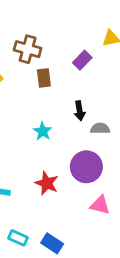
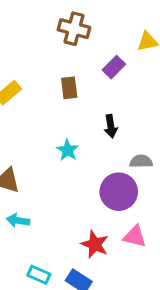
brown cross: (28, 49) -> (74, 29), moved
gray semicircle: (100, 129) -> (141, 161), moved
red star: (47, 183) -> (95, 244), moved

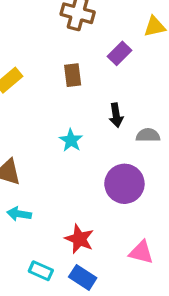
gray semicircle: (141, 161) -> (148, 135), moved
pink triangle: (135, 236) -> (141, 252), moved
red star: (95, 244) -> (79, 239), moved

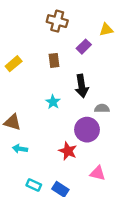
black arrow: (116, 115) -> (82, 86), size x1.5
gray semicircle: (148, 135) -> (102, 108), moved
red star: (79, 239) -> (68, 151), moved

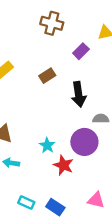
brown rectangle: (54, 60) -> (47, 76), moved, turned 64
cyan star: (53, 102) -> (47, 145), moved
pink triangle: (98, 173) -> (96, 200), moved

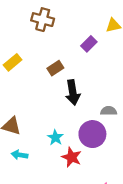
brown cross: (52, 23) -> (43, 20), moved
black arrow: (79, 94) -> (73, 92), moved

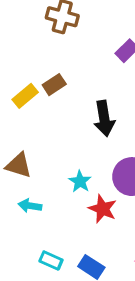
yellow rectangle: (13, 62) -> (25, 96), moved
brown rectangle: (55, 68) -> (54, 85), moved

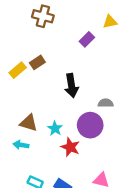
brown triangle: (19, 165) -> (29, 123), moved

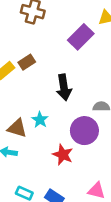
purple rectangle: (87, 39) -> (81, 37), size x1.5
cyan star: (55, 128) -> (40, 120), moved

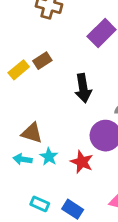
cyan star: (40, 120) -> (49, 157), moved

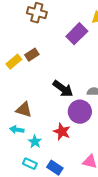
black arrow: (83, 88) -> (63, 89), moved, turned -45
cyan star: (49, 157) -> (35, 142), moved

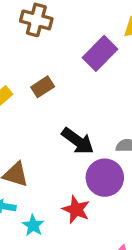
brown rectangle: (32, 55) -> (43, 87), moved

